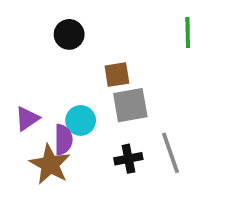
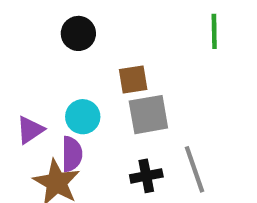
cyan circle: (81, 120) -> (83, 117), moved

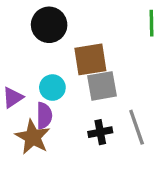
black circle: (78, 33) -> (49, 25), size x1.4
brown square: (133, 79) -> (90, 59), size x1.5

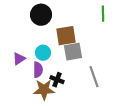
black cross: (100, 132) -> (57, 80), moved, turned 32
brown star: (33, 137) -> (44, 90), moved, turned -30

